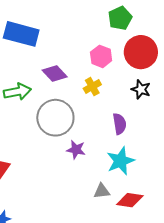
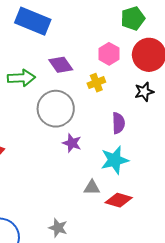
black star: (141, 89) -> (144, 92), turned 30

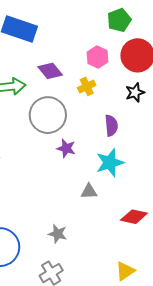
red diamond: (119, 200) -> (134, 217), moved

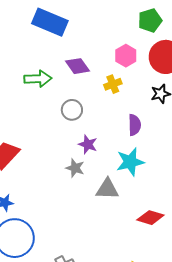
gray circle: (48, 115) -> (72, 110), size x0.6
gray triangle: (89, 191) -> (107, 189), size x1.4
gray star: (58, 234) -> (75, 168), moved

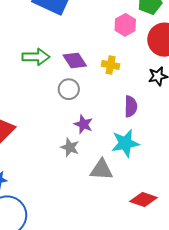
pink hexagon: (126, 56) -> (125, 25), moved
purple diamond: (77, 66) -> (75, 61), moved
yellow cross: (113, 84) -> (111, 65), turned 30

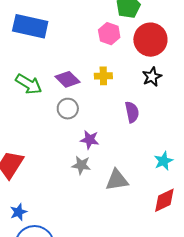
green arrow: (36, 57) -> (29, 84), turned 44
cyan star: (125, 143) -> (164, 161), moved, size x0.7
red diamond: (143, 200) -> (164, 200), turned -32

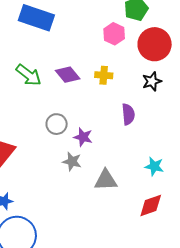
gray circle: (68, 109) -> (57, 124), moved
cyan star: (164, 161) -> (154, 166), turned 30

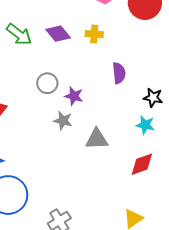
black star: (152, 81) -> (153, 98), moved, turned 30

